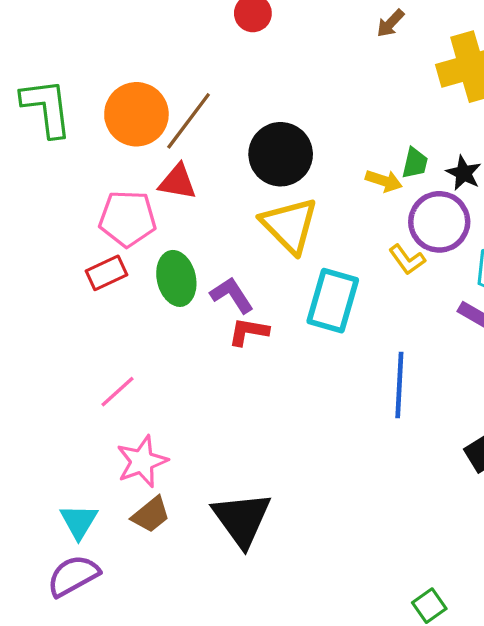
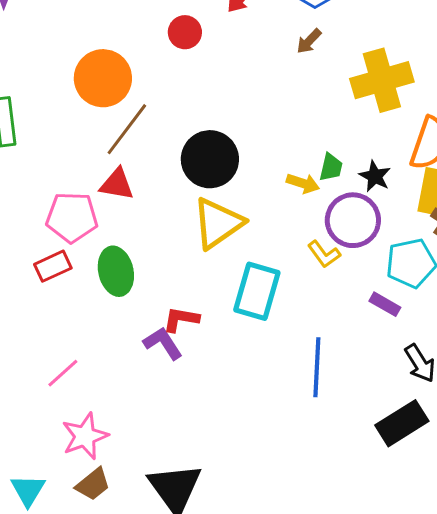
orange circle: (136, 114) -> (103, 78), moved
yellow triangle: (289, 225) -> (218, 223), turned 40
purple L-shape: (232, 295) -> (163, 343), moved

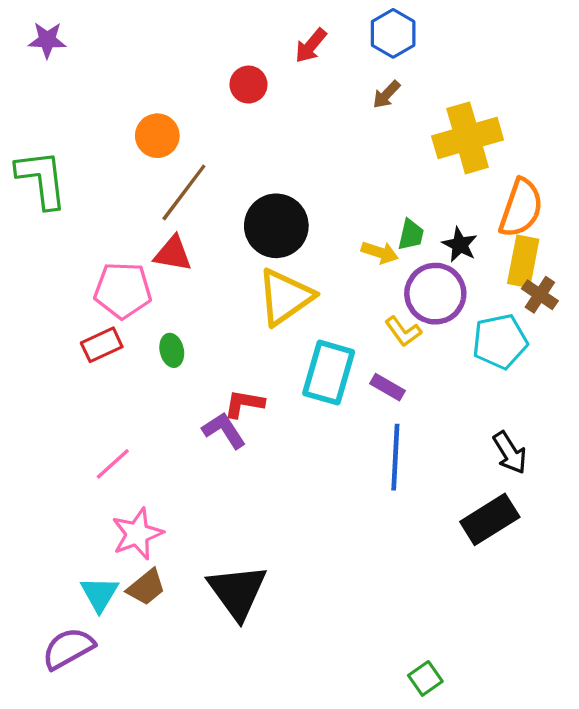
orange circle: (103, 78) -> (157, 136), size x0.7
green ellipse: (116, 271) -> (172, 350), size x0.6
purple rectangle: (385, 304) -> (388, 387), moved
cyan triangle: (28, 490) -> (99, 594), moved

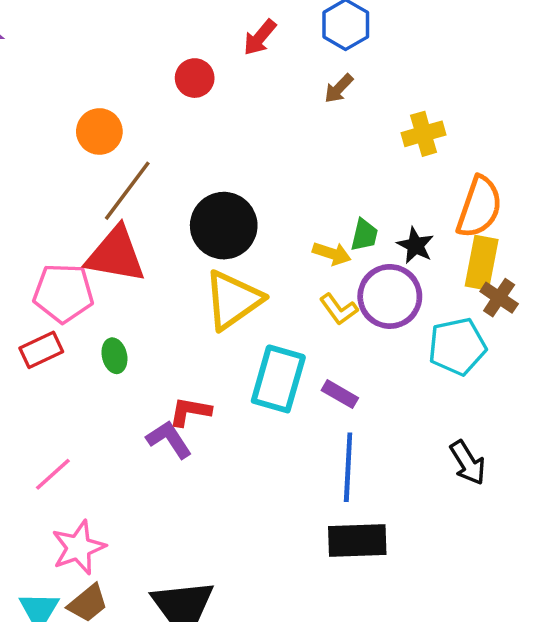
yellow cross: (468, 138) -> (424, 134), size x0.6
red triangle: (173, 254) -> (116, 255), size x1.5
yellow L-shape: (403, 331) -> (339, 309), moved
black rectangle: (490, 519) -> (357, 540), moved, turned 30

